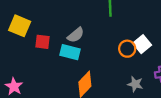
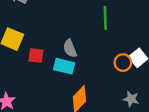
gray semicircle: (76, 35) -> (70, 48), turned 108

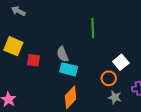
orange circle: (123, 63) -> (109, 78), moved
cyan rectangle: (64, 66) -> (69, 69), moved

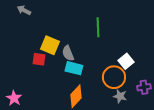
yellow square: (13, 46) -> (50, 45), moved
orange circle: (109, 78) -> (114, 77), size x1.5

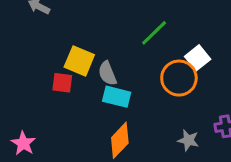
green line: (98, 27) -> (154, 33), turned 48
white square: (126, 61) -> (198, 58), moved
orange circle: (114, 77) -> (179, 78), moved

